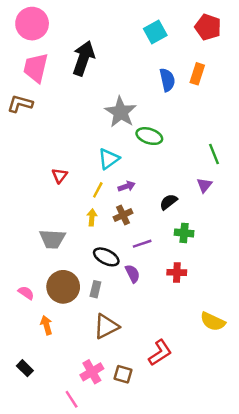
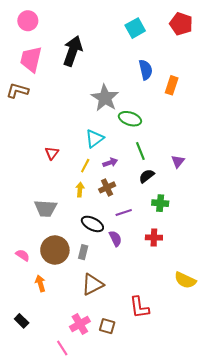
pink circle: (32, 24) -> (28, 21), size x0.7
orange rectangle: (197, 74) -> (172, 85), moved
green line: (214, 154) -> (140, 151), moved
red L-shape: (160, 353) -> (139, 307), turned 115

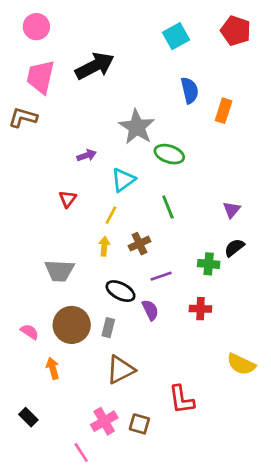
black arrow: (73, 51) -> (95, 66), turned 44
green line: (140, 151) -> (168, 207), moved
purple arrow: (110, 162) -> (87, 155), moved
black semicircle: (147, 176) -> (234, 248), moved

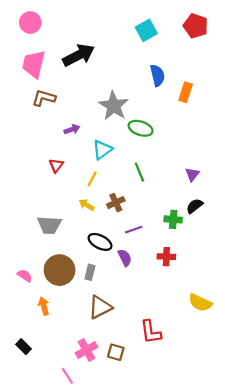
brown L-shape: (23, 117) -> (44, 98), moved
yellow arrow: (104, 246) -> (87, 205), turned -63

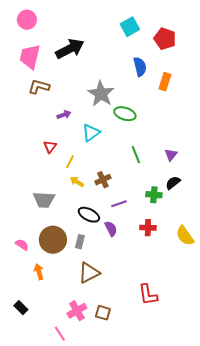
red pentagon: (196, 26) -> (165, 39), moved
green line: (139, 172) -> (136, 155), moved
yellow line: (92, 179) -> (70, 162), moved
yellow semicircle: (200, 303) -> (185, 236), moved, turned 30
red L-shape: (151, 332) -> (148, 295), moved

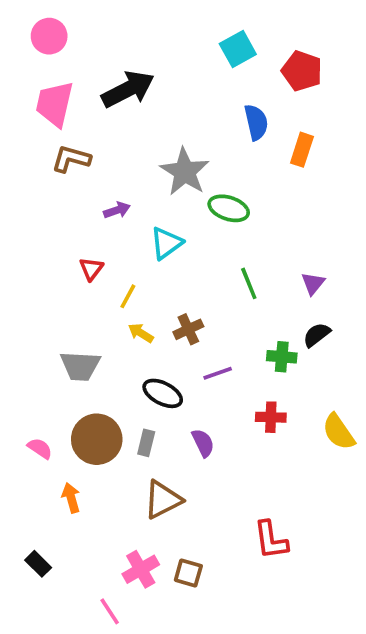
purple semicircle: (111, 229) -> (203, 443), moved

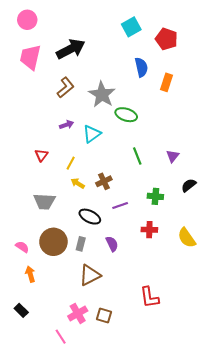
brown L-shape: (71, 159) -> (66, 87), moved, turned 125
purple arrow: (117, 210) -> (67, 125), moved
red triangle: (91, 269) -> (41, 155), moved
black semicircle: (317, 335) -> (189, 185), moved
orange arrow: (71, 498) -> (30, 274), moved

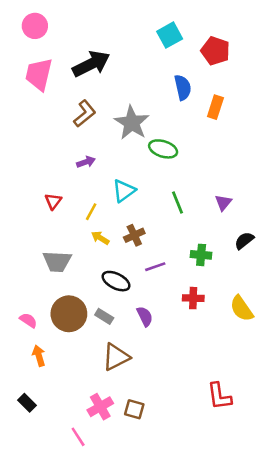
cyan triangle: (92, 134) -> (124, 191), moved
gray rectangle: (81, 244) -> (104, 316), turned -72
red L-shape: (149, 297) -> (219, 396), moved

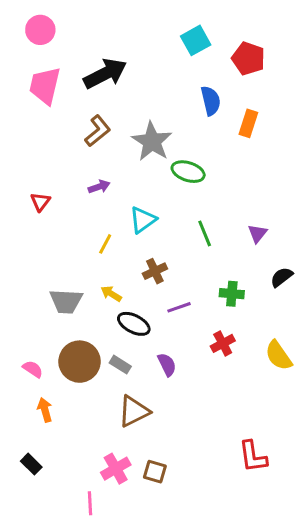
red triangle: (53, 201) -> (40, 202), moved
yellow arrow: (100, 238) -> (111, 294), moved
red cross: (193, 298) -> (223, 343), turned -30
pink line: (78, 437) -> (90, 503), turned 30

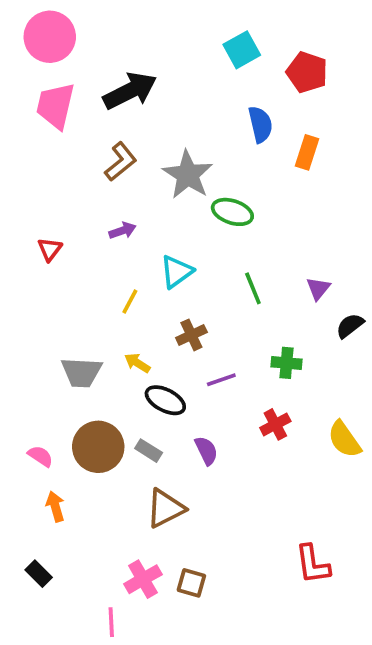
pink circle: (40, 30) -> (50, 37), size x1.4
black semicircle: (282, 277) -> (350, 326), moved

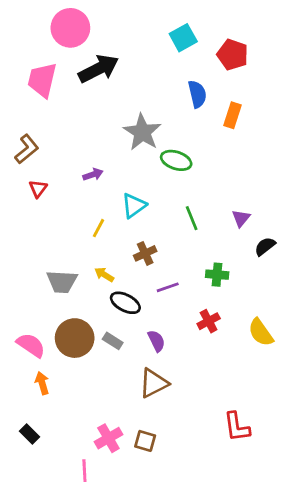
pink circle: (50, 37) -> (70, 28), moved
brown L-shape: (121, 162) -> (27, 149), moved
pink semicircle: (40, 456) -> (31, 345), size x1.5
brown triangle: (165, 508) -> (154, 383), moved

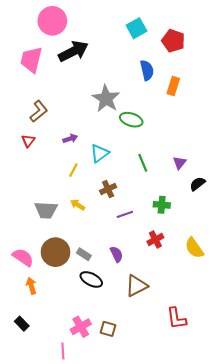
brown L-shape: (27, 149) -> (39, 111), moved
purple arrow: (93, 174) -> (70, 139), moved
black ellipse: (125, 303) -> (91, 279), moved
brown triangle: (154, 383) -> (136, 286), moved

